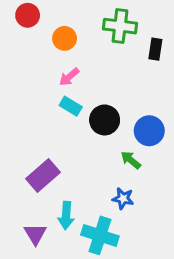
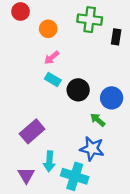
blue star: (123, 199) -> (92, 149), size x1.5

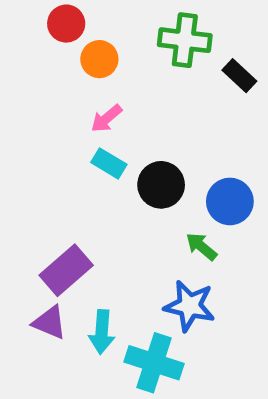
red circle: (21, 12) -> (66, 24), moved
black rectangle: (116, 37) -> (239, 76), turned -56
purple triangle: (26, 175) -> (50, 322), moved, turned -36

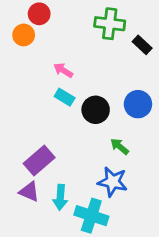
orange circle: (99, 59) -> (24, 35), moved
pink arrow: (107, 118) -> (63, 70), turned 72
blue circle: (230, 201) -> (138, 104), moved

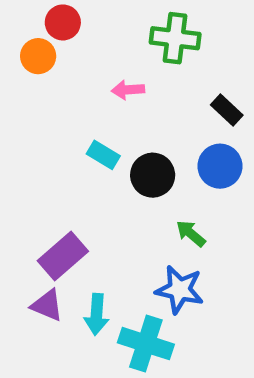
black rectangle: (142, 45) -> (227, 110), moved
pink arrow: (63, 70) -> (128, 90), moved, turned -36

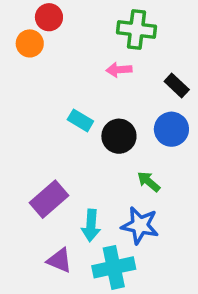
pink arrow: (128, 90) -> (119, 70), moved
purple triangle: (47, 305) -> (59, 260), moved
cyan arrow: (96, 314) -> (91, 225), moved
cyan cross: (146, 344) -> (114, 267), turned -30

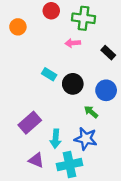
red circle: (49, 17) -> (51, 11), moved
blue circle: (171, 129) -> (106, 90), moved

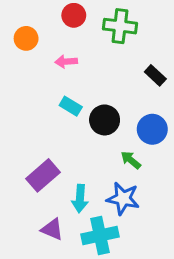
pink arrow: (73, 43) -> (66, 61), moved

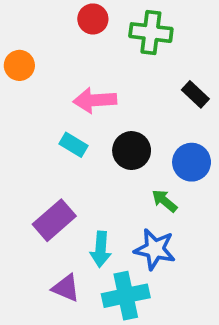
orange circle: (26, 38) -> (19, 65), moved
pink arrow: (66, 61) -> (95, 100), moved, size x1.5
cyan rectangle: (71, 106) -> (74, 145), moved

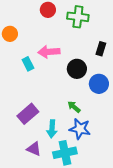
black rectangle: (195, 94) -> (101, 49), turned 64
cyan rectangle: (74, 145) -> (28, 64), moved, turned 32
black circle: (132, 151) -> (77, 69), moved
green arrow: (164, 201) -> (74, 107), moved

